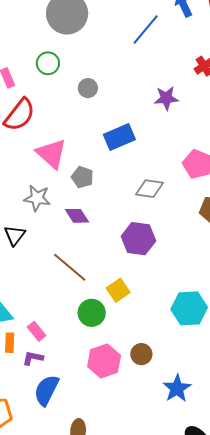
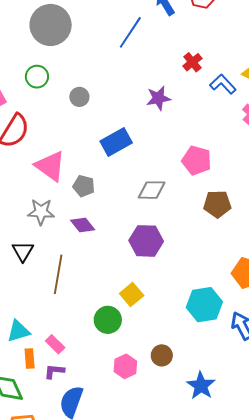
brown line: (70, 267) -> (58, 274), moved, turned 66
pink hexagon: (104, 361) -> (125, 366), size x0.7

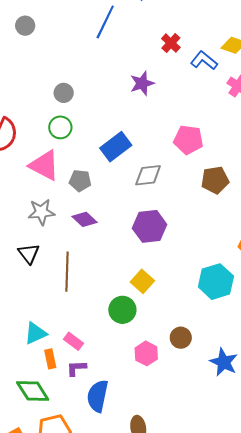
gray circle: (51, 25) -> (25, 26), size x0.5
green circle: (37, 77) -> (60, 127), moved
blue rectangle: (116, 142) -> (116, 147), moved

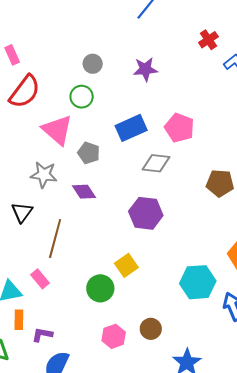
purple star: (142, 83) -> (145, 69), moved
pink pentagon: (188, 140) -> (179, 128), moved
pink rectangle: (74, 341) -> (40, 279), moved

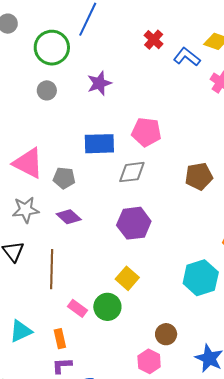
green circle: (82, 97) -> (52, 48), moved, size x1.5
blue rectangle: (131, 128) -> (99, 144), turned 36
pink rectangle: (40, 279) -> (77, 308), moved
orange rectangle: (19, 320) -> (60, 339), moved
pink hexagon: (114, 336) -> (149, 361), moved

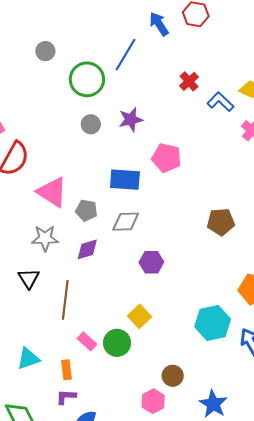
gray circle: (47, 90) -> (91, 124), moved
pink pentagon: (146, 132) -> (166, 158), moved
gray diamond: (132, 172) -> (126, 222), moved
purple diamond: (69, 217) -> (87, 249), turned -65
purple hexagon: (134, 223) -> (151, 262), size x0.7

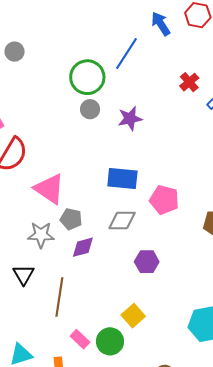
gray circle: (45, 51) -> (15, 52), moved
gray circle: (91, 124) -> (90, 109), moved
pink pentagon: (166, 158) -> (164, 200), moved
gray pentagon: (86, 210) -> (71, 219), moved

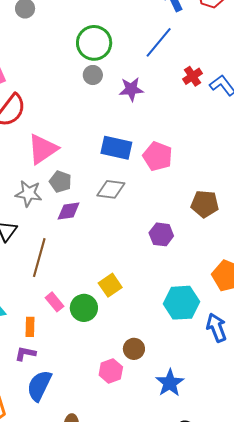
blue line: (127, 54) -> (159, 42), moved
red cross: (189, 82) -> (193, 76), moved
pink triangle: (49, 189) -> (43, 149), turned 44
pink pentagon: (164, 200) -> (158, 156), moved
purple hexagon: (147, 262) -> (161, 234), moved

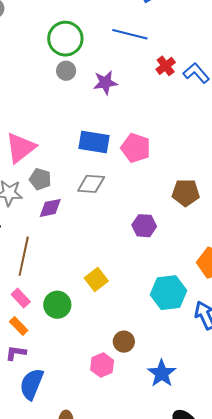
blue line: (159, 42) -> (130, 34), turned 68
pink rectangle: (54, 302) -> (21, 298), moved
green circle: (84, 308) -> (57, 305), moved
orange rectangle: (30, 327) -> (19, 326), turned -42

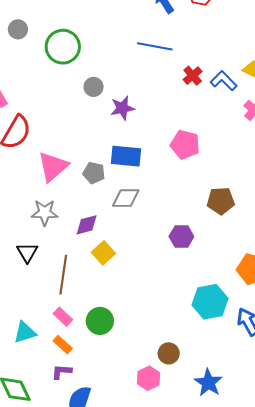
green circle: (65, 39) -> (63, 47), moved
purple star: (105, 83) -> (122, 108), moved
pink pentagon: (136, 148) -> (185, 145), moved
gray pentagon: (40, 179) -> (94, 173), moved
yellow square: (96, 279) -> (103, 253), moved

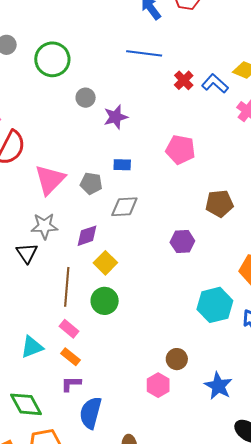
blue rectangle: (126, 156) -> (122, 165), size x0.6
black triangle: (27, 252) -> (27, 253), moved
green circle: (100, 321) -> (105, 301), moved

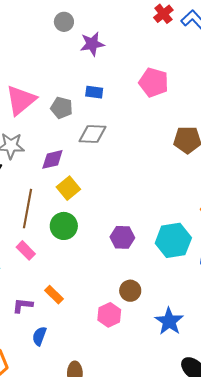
purple hexagon: (182, 242) -> (122, 237), moved
orange rectangle: (71, 357) -> (54, 295), moved
blue semicircle: (91, 413) -> (39, 336), size x0.6

